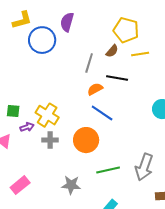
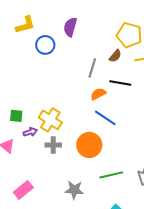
blue circle: (42, 40) -> (45, 45), size x0.7

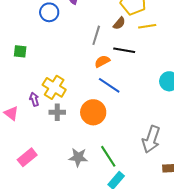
green square: (16, 116) -> (20, 51), moved
purple arrow: (30, 132) -> (34, 99), turned -88
green line: (111, 175) -> (108, 156), moved, turned 70

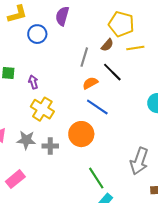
black line: (124, 50) -> (112, 72), turned 35
purple arrow: (34, 99) -> (33, 82), moved
gray cross: (57, 112) -> (50, 146), moved
gray star: (78, 157) -> (26, 140), moved

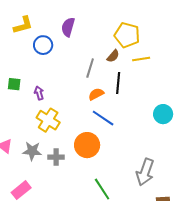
black line: (112, 72) -> (118, 83), turned 50

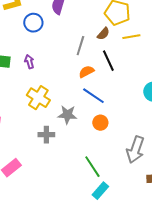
black line: (118, 83) -> (108, 61), turned -30
purple arrow: (39, 93) -> (29, 62), moved
orange circle: (87, 145) -> (100, 123), moved, size x0.6
gray star: (32, 151) -> (67, 115), moved

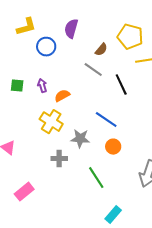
brown semicircle: (103, 34) -> (101, 50), moved
gray line: (80, 46) -> (93, 70), turned -72
orange semicircle: (86, 72) -> (62, 96), moved
green line: (92, 167) -> (96, 178), moved

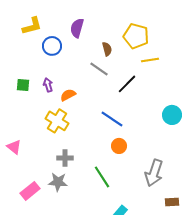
brown semicircle: (101, 50) -> (107, 49), turned -56
black line: (121, 85) -> (127, 84), turned 70
gray star: (80, 139) -> (58, 182), moved

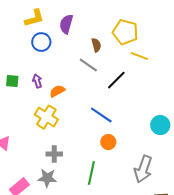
yellow L-shape: (32, 26) -> (34, 18), moved
yellow line: (150, 60) -> (139, 56), turned 30
cyan circle: (172, 115) -> (160, 125), moved
green line: (102, 177) -> (91, 173), turned 45

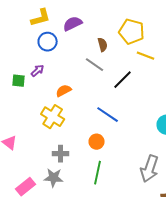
purple semicircle: (66, 24) -> (73, 24), turned 48
purple arrow: (37, 81) -> (38, 71), moved, turned 64
orange circle: (108, 142) -> (97, 142), moved

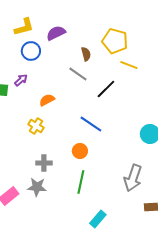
yellow cross: (53, 117) -> (36, 126), size x0.7

